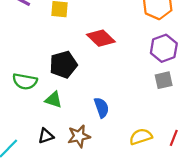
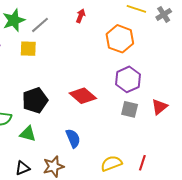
red diamond: (101, 38) -> (83, 96), moved
gray square: (164, 80) -> (130, 109), turned 30

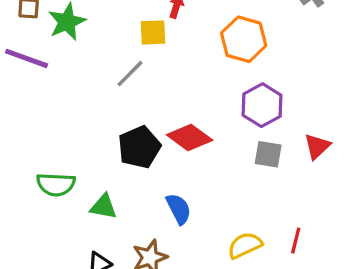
gray line: (40, 25) -> (130, 74), moved
yellow square: (28, 49) -> (153, 32), moved
black pentagon: (35, 100) -> (139, 147), moved

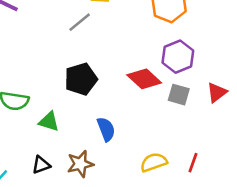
red diamond: (190, 138) -> (144, 79), moved

